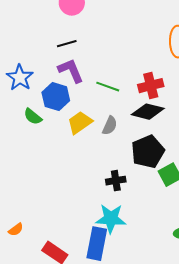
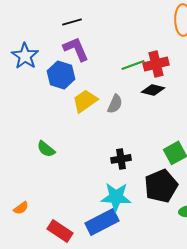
green line: (108, 87) -> (133, 65), moved, turned -40
black diamond: (148, 112) -> (153, 90), size x0.7
green semicircle: (33, 117) -> (46, 149), moved
black pentagon: (148, 152) -> (161, 186), moved
blue rectangle: (97, 244) -> (102, 222), turned 52

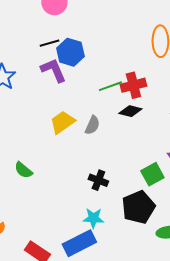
blue hexagon: (61, 75) -> (70, 52), moved
black cross: (121, 159) -> (98, 180), turned 30
cyan star: (116, 197) -> (93, 218), size x0.7

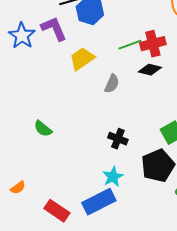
purple L-shape: (53, 70) -> (54, 29), moved
yellow trapezoid: (62, 122) -> (82, 59), moved
cyan star: (93, 218) -> (113, 177), turned -30

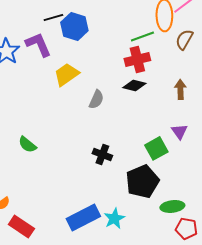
green line: (130, 45) -> (142, 36), moved
cyan star: (113, 177) -> (114, 218), moved
red rectangle: (57, 211) -> (21, 226), moved

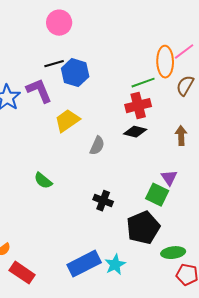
purple triangle: (179, 131) -> (169, 178), moved
green semicircle: (27, 144) -> (43, 181), moved
green square: (156, 148) -> (157, 195), turned -35

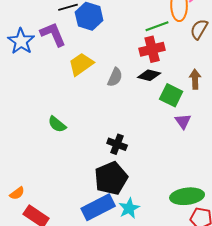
gray semicircle: (97, 146) -> (115, 77), moved
green square: (157, 195) -> (171, 95), moved
black pentagon: (143, 228) -> (111, 178), moved
green ellipse: (173, 253) -> (187, 196), size x1.4

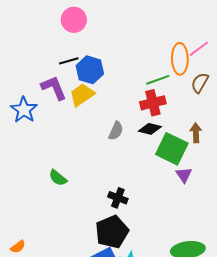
blue star: (21, 41) -> (24, 110), moved
yellow trapezoid: (81, 64) -> (82, 95), moved
green square: (171, 95) -> (172, 149), size x1.4

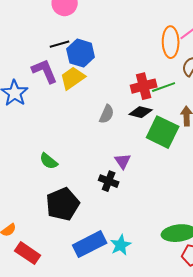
green line: (158, 80) -> (164, 87), moved
purple triangle: (184, 175) -> (123, 161), moved
black pentagon: (112, 232) -> (63, 204), moved

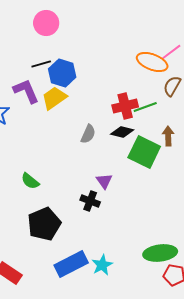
orange ellipse: (171, 42) -> (152, 62), turned -68

